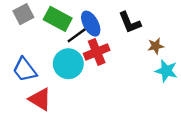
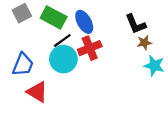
black L-shape: (130, 22) -> (136, 24), moved
black line: (77, 35) -> (62, 40), moved
blue trapezoid: (25, 70) -> (23, 65), turned -120

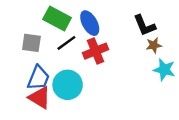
gray square: (22, 13) -> (31, 43), moved, turned 36
cyan circle: (63, 59) -> (68, 85), moved
blue trapezoid: (23, 65) -> (38, 78), moved

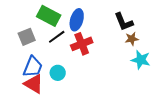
blue ellipse: (90, 23) -> (77, 20), turned 45
gray square: (31, 43) -> (27, 37), turned -30
cyan circle: (68, 85) -> (58, 73), size x0.6

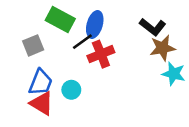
black L-shape: (124, 22) -> (153, 27), turned -30
black line: (57, 37) -> (82, 42), moved
brown star: (132, 39) -> (163, 48), size x1.5

